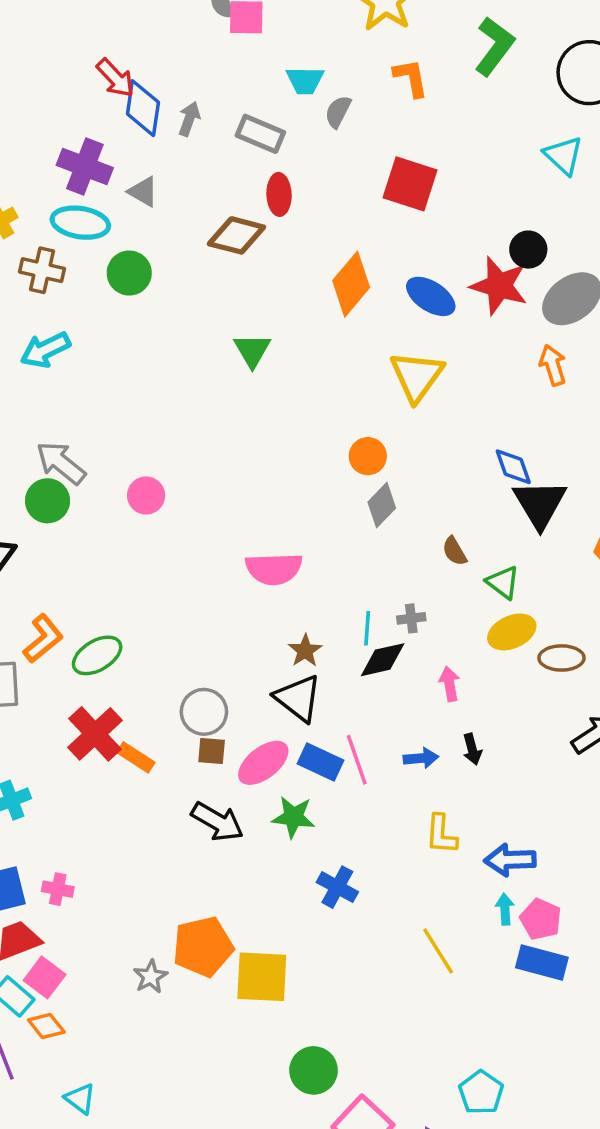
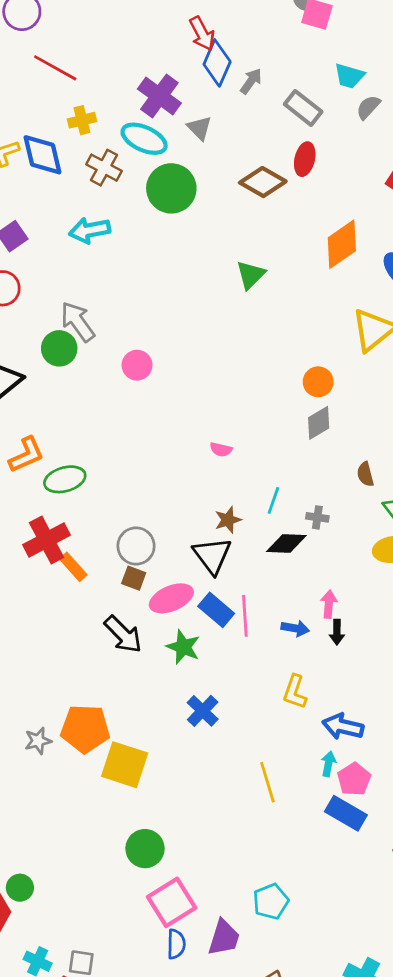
green circle: (129, 273) -> (171, 188), size x1.4
pink semicircle: (274, 569) -> (221, 449), size x0.5
cyan line: (367, 628) -> (273, 500), moved
pink arrow: (450, 684) -> (329, 604), moved

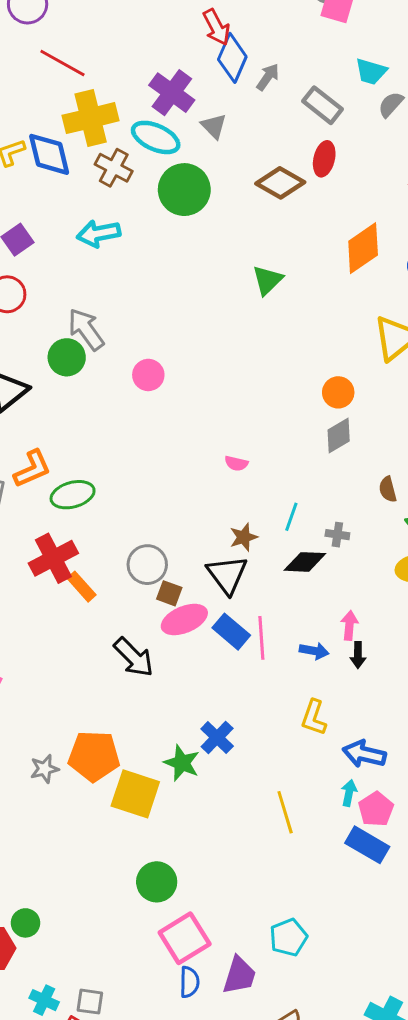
yellow cross: (82, 120) -> (91, 118), size x1.8
brown square: (134, 578) -> (169, 593), moved
green star: (183, 647) -> (182, 763), moved

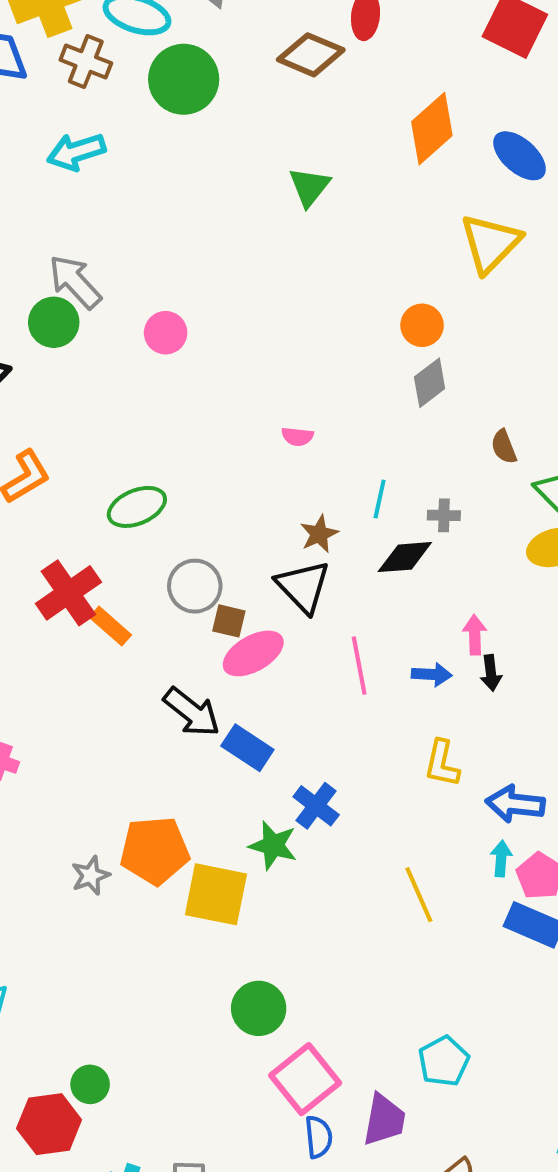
green ellipse: (73, 495) -> (137, 507), moved
blue rectangle: (231, 632) -> (247, 748), moved

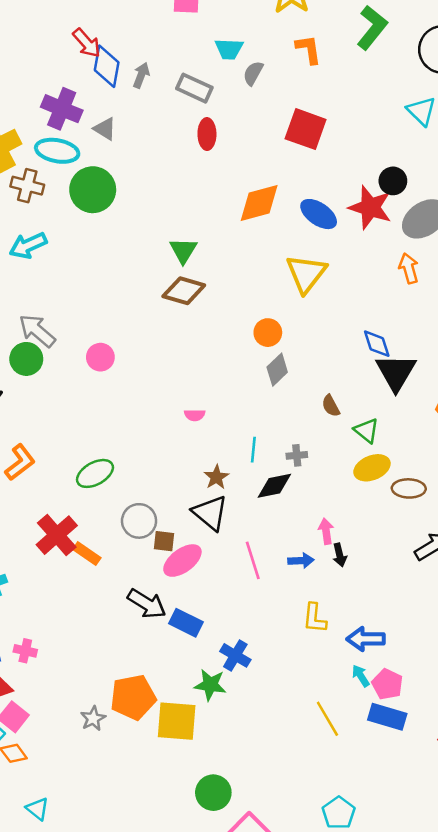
brown diamond: (311, 55) -> (184, 291), moved
orange diamond: (432, 129) -> (259, 203), turned 33
cyan arrow: (501, 859) -> (361, 676), turned -30
yellow line: (419, 895) -> (327, 719), moved

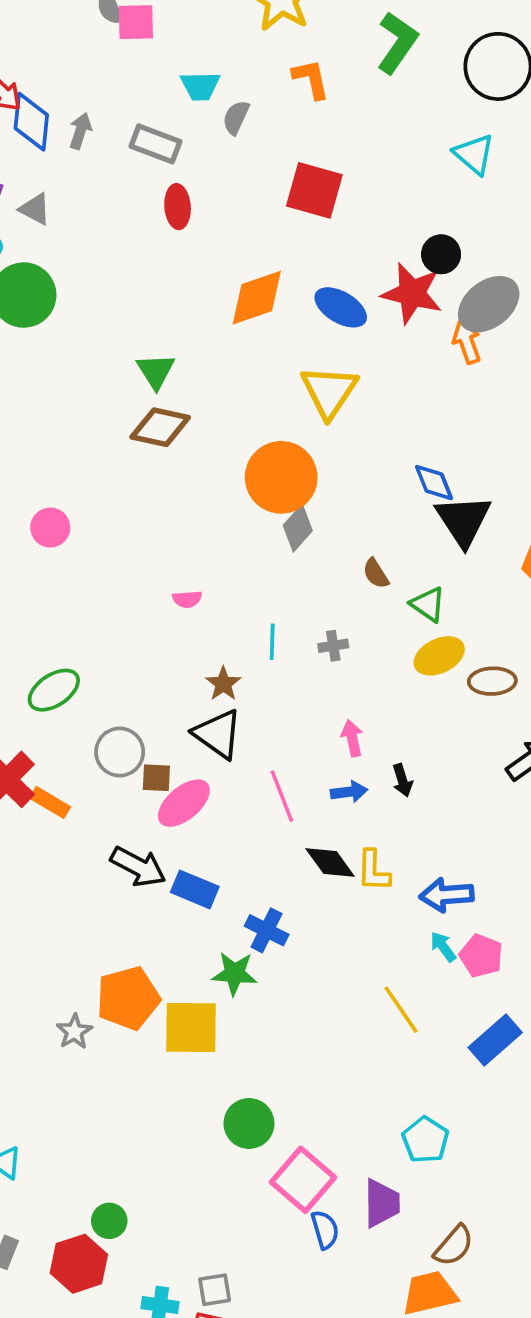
orange arrow: (409, 268) -> (467, 342), moved
orange circle: (268, 333) -> (281, 477), size x1.8
black diamond: (274, 486) -> (330, 862), moved, turned 69
pink arrow: (326, 531) -> (352, 738), moved
blue rectangle: (387, 717) -> (495, 1040), moved, turned -54

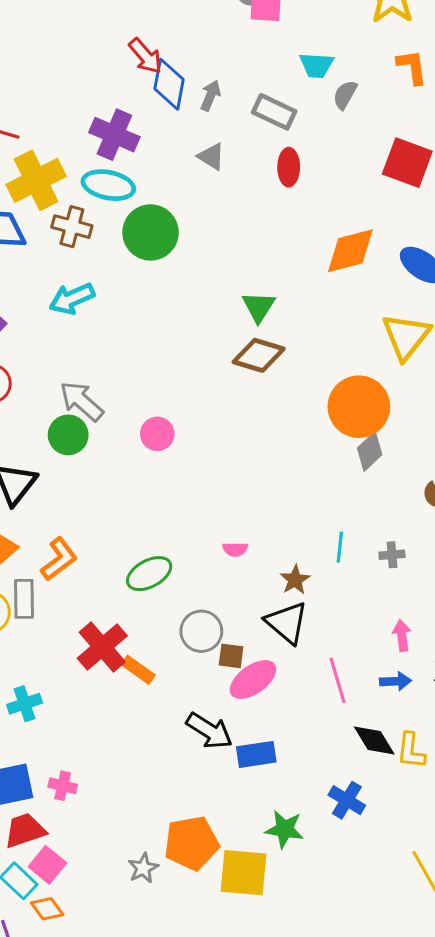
gray triangle: (35, 209) -> (211, 157), moved
pink semicircle: (187, 599) -> (235, 549), moved
blue rectangle: (195, 889) -> (256, 754), turned -36
blue cross: (267, 930) -> (347, 800), moved

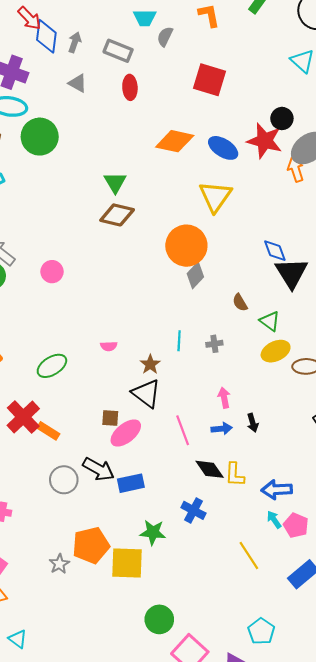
orange diamond: (350, 251) -> (175, 141), turned 30
gray circle: (201, 631) -> (64, 480), moved

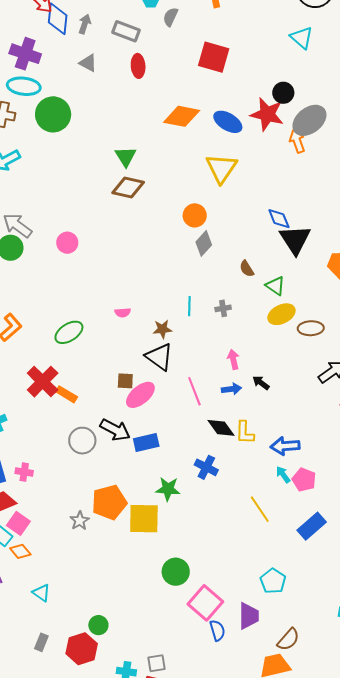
orange circle: (186, 246) -> (195, 215), size x0.6
brown star: (150, 364) -> (162, 329), turned 30
black arrow: (253, 423) -> (261, 383), turned 144

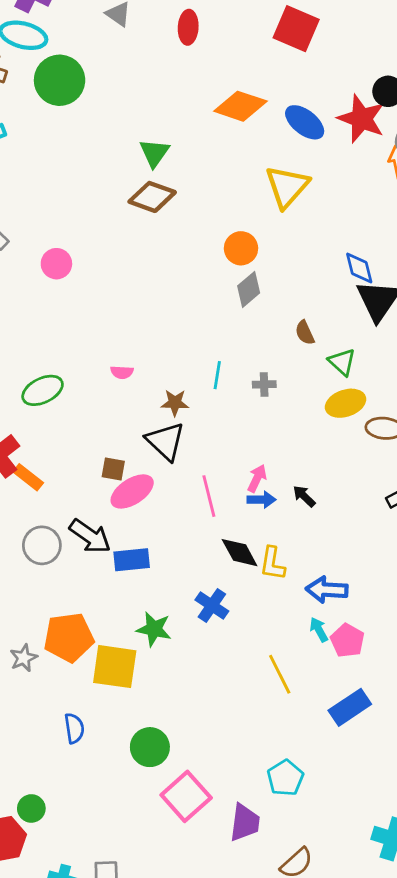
pink arrow: (233, 359) -> (257, 478), moved, turned 30
blue semicircle: (217, 630) -> (74, 728), moved

